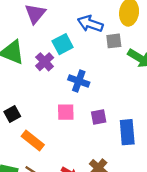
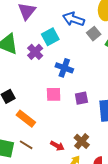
gray square: (114, 41) -> (94, 34), turned -32

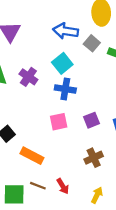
cyan square: (50, 37) -> (62, 63), moved
brown cross: (82, 141) -> (94, 158), moved, turned 35
red arrow: (57, 146) -> (63, 186), moved, turned 40

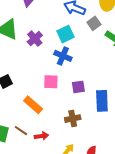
orange rectangle: (32, 156) -> (33, 105), moved
red arrow: (63, 186) -> (41, 136), turned -80

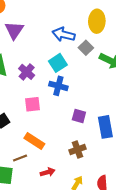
pink square: (51, 82) -> (33, 104), moved
purple square: (78, 87) -> (79, 116), turned 32
brown line: (21, 131) -> (20, 158), moved, turned -48

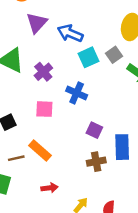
blue arrow: (64, 34) -> (70, 33), moved
cyan square: (58, 63) -> (89, 57), moved
brown cross: (78, 150) -> (96, 162), moved
brown line: (20, 158) -> (16, 158), moved

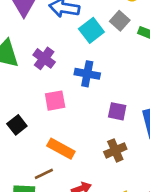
brown line: (16, 158) -> (44, 174), moved
brown cross: (96, 162) -> (115, 150), moved

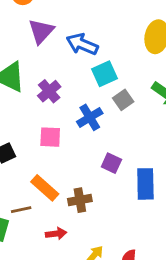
gray square: (120, 21) -> (123, 100), moved
blue cross: (87, 74) -> (90, 117), turned 35
brown cross: (115, 150) -> (80, 200), moved

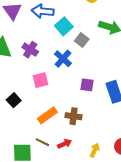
orange rectangle: (45, 188) -> (47, 115), turned -60
brown cross: (80, 200) -> (73, 116), turned 35
brown line: (21, 210) -> (42, 142), moved, turned 56

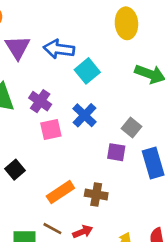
gray square: (82, 40) -> (131, 128), moved
pink square: (40, 80) -> (51, 129), moved

